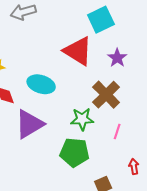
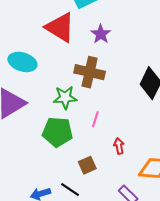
brown cross: (106, 95) -> (90, 72), turned -32
pink line: (117, 131) -> (95, 119), moved

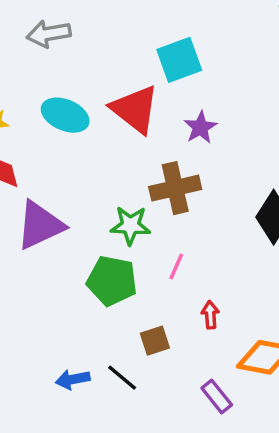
cyan ellipse: (22, 62) -> (65, 115), moved
brown cross: (90, 72) -> (175, 188), turned -32

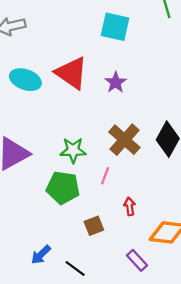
cyan square: (179, 60) -> (115, 27), moved, turned 36
brown cross: (175, 188) -> (124, 140), moved, turned -32
black line: (122, 378) -> (75, 268), moved
blue arrow: (73, 379) -> (41, 255), turned -30

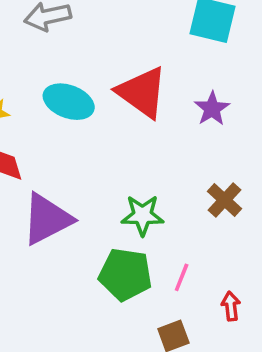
brown cross: (124, 140) -> (224, 200), size x0.7
pink line: (105, 176) -> (182, 277), moved

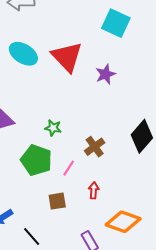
brown cross: (224, 200) -> (95, 147), moved
green star: (142, 215) -> (53, 128), size x0.7

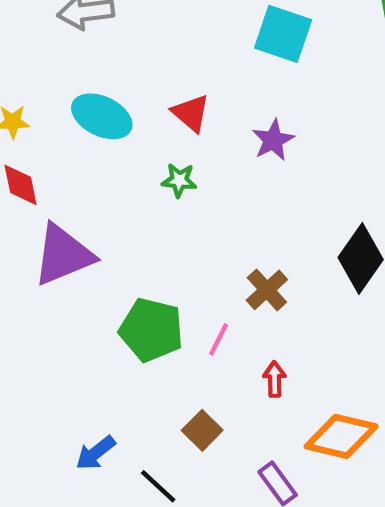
red triangle: (67, 57) -> (191, 113), size x0.6
green star: (53, 128) -> (179, 180), moved
brown square: (57, 201) -> (202, 430), moved, turned -30

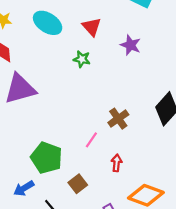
purple star: (273, 140) -> (131, 45), turned -30
green pentagon: (151, 330) -> (47, 158), moved

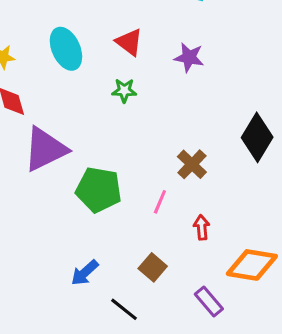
cyan ellipse: (48, 23) -> (66, 49), turned 44
green pentagon: (47, 158) -> (99, 190), moved
blue arrow: (24, 188) -> (85, 273), moved

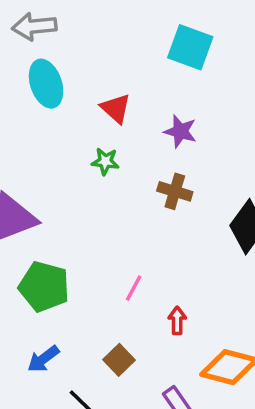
cyan ellipse: (66, 49) -> (46, 84), moved
brown cross: (192, 164) -> (175, 191), moved, turned -32
green pentagon: (99, 190) -> (44, 287), moved

